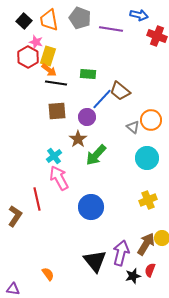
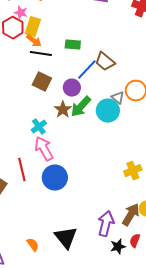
brown square: (57, 111) -> (42, 82), turned 30
green arrow: (96, 155) -> (81, 107), moved
cyan circle: (147, 158) -> (108, 111), moved
blue circle: (91, 207) -> (55, 178), moved
black triangle: (95, 261) -> (66, 238), moved

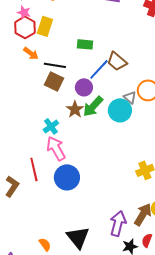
pink star: (21, 13) -> (24, 12), moved
orange arrow: (34, 41) -> (31, 53), moved
black line: (41, 54) -> (55, 65), moved

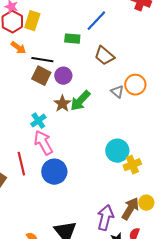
blue line: (99, 69) -> (96, 21), moved
purple circle: (84, 87) -> (63, 76), moved
cyan circle: (120, 110) -> (117, 151), moved

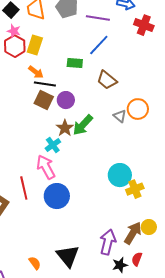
orange arrow: (18, 48) -> (36, 72), moved
cyan cross: (38, 121) -> (53, 145), moved

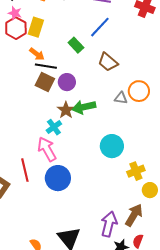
green rectangle: (75, 63) -> (76, 45), turned 42
gray triangle: (120, 116) -> (121, 98), turned -32
green arrow: (83, 125) -> (84, 107), turned 35
cyan circle: (120, 175) -> (112, 146), moved
yellow circle: (149, 227) -> (150, 190), moved

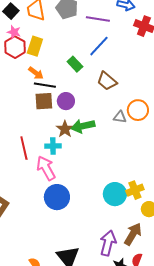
brown square: (45, 82) -> (44, 101), turned -30
cyan cross: (54, 127) -> (53, 146), turned 35
cyan circle: (112, 146) -> (115, 194), moved
red line: (25, 170) -> (24, 148), moved

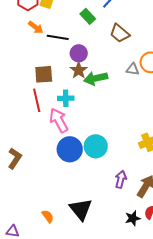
orange arrow: (36, 73) -> (36, 27), moved
brown square: (44, 101) -> (44, 74), moved
brown star: (65, 129) -> (79, 70), moved
cyan circle: (115, 194) -> (96, 146), moved
purple arrow: (108, 243) -> (121, 179), moved, size x0.7

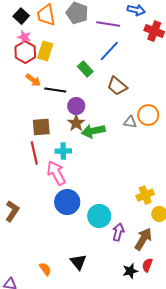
cyan circle: (96, 146) -> (99, 216), moved
black triangle: (81, 209) -> (78, 262), size x0.7

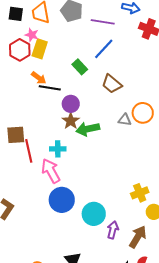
black square: (21, 16) -> (16, 14), turned -35
pink star: (24, 37) -> (32, 35), moved
orange arrow: (33, 80) -> (39, 78), moved
brown square: (41, 127) -> (16, 135), moved

